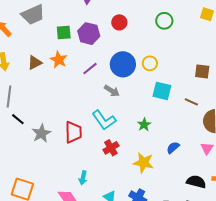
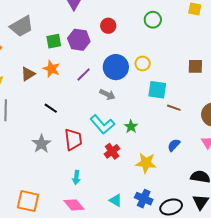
brown line: (191, 102) -> (174, 108), moved
black line: (18, 119) -> (51, 108), moved
green star: (144, 125) -> (131, 127), moved
cyan arrow: (83, 178) -> (76, 177), moved

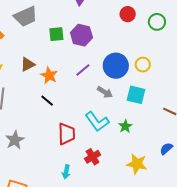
red circle: (108, 26) -> (128, 14), moved
orange star: (51, 69) -> (49, 75), moved
cyan square: (157, 90) -> (136, 95), moved
gray star: (41, 144) -> (15, 140), moved
red cross: (112, 151) -> (93, 157), moved

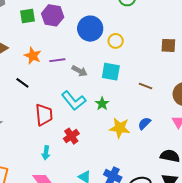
blue circle: (116, 66) -> (90, 29), moved
purple line: (83, 70) -> (57, 60), moved, turned 35
orange star: (49, 75) -> (33, 56), moved
yellow star: (137, 164) -> (120, 128), moved

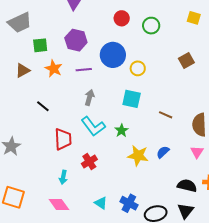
green square: (28, 16) -> (40, 45), moved
brown square: (168, 45) -> (186, 60), moved, turned -35
orange star: (33, 56) -> (54, 69), moved
purple line: (57, 60) -> (84, 70), moved
gray arrow: (80, 71) -> (89, 97), moved, turned -105

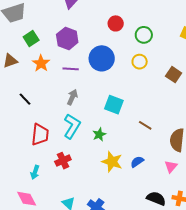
green square: (40, 45) -> (31, 38), turned -35
brown square: (186, 60) -> (174, 75), turned -35
yellow circle: (138, 68) -> (140, 62), moved
cyan L-shape: (93, 126) -> (72, 126), turned -120

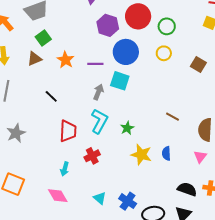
red circle: (116, 23) -> (138, 16), size x1.6
green square: (31, 38) -> (43, 38), moved
purple hexagon: (67, 38) -> (108, 25), moved
cyan square: (114, 105) -> (120, 81), moved
blue semicircle: (137, 162) -> (166, 153), turned -56

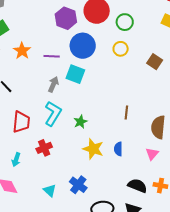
brown line: (173, 117) -> (126, 112), turned 64
blue cross: (128, 201) -> (78, 185), moved

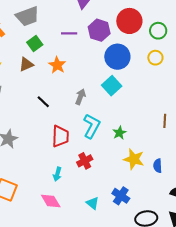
purple line: (52, 56) -> (69, 33), moved
cyan square: (75, 74) -> (112, 86), turned 30
gray arrow: (53, 84) -> (80, 97), moved
blue semicircle: (118, 149) -> (158, 166), moved

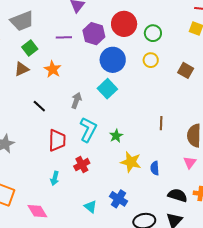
pink diamond: (51, 201) -> (37, 211), moved

